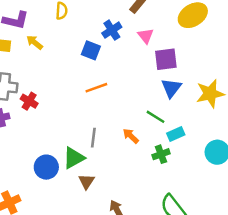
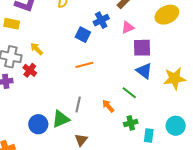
pink triangle: (146, 36) -> (128, 27), turned 40
yellow arrow: (35, 42) -> (37, 49), moved
blue triangle: (171, 88) -> (144, 71), turned -36
cyan rectangle: (176, 134) -> (149, 136), moved, turned -64
brown triangle: (86, 181) -> (81, 140), moved

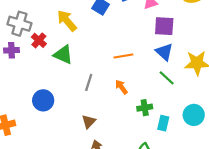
yellow arrow: (37, 49) -> (67, 21), moved, size x1.5
orange line: (84, 65) -> (123, 56), moved
green line: (129, 93) -> (167, 78), moved
green triangle: (61, 119) -> (63, 55), moved, turned 42

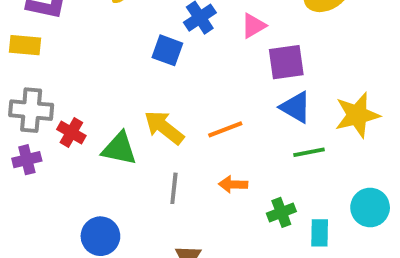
yellow arrow: (67, 21) -> (164, 127), moved
green line: (167, 78) -> (309, 152), turned -42
orange arrow: (121, 87) -> (233, 184), turned -40

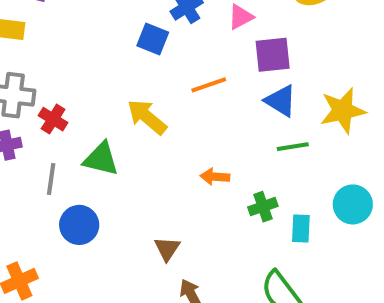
orange line: (225, 129) -> (209, 85), moved
green triangle: (119, 149) -> (101, 159), moved
gray line: (174, 188) -> (51, 179), moved

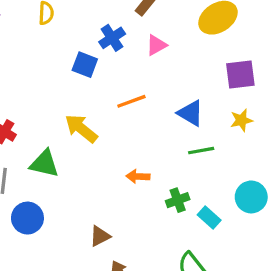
purple square: (273, 55) -> (240, 74), moved
yellow star: (343, 111) -> (241, 120), size x0.6
cyan rectangle: (301, 229) -> (209, 217), turned -50
brown triangle: (167, 249) -> (100, 236), turned 30

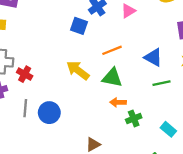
green triangle: (44, 164) -> (112, 78), moved
green cross: (178, 200) -> (134, 119), moved
blue circle: (27, 218) -> (49, 113), moved

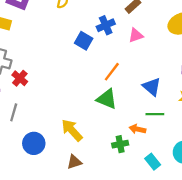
orange line: (112, 50) -> (112, 72), turned -42
yellow arrow: (78, 70) -> (72, 130), moved
orange arrow: (118, 102) -> (137, 129), moved
blue circle: (49, 113) -> (34, 143), moved

